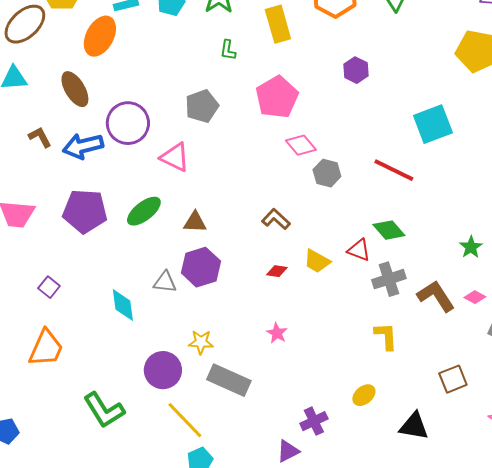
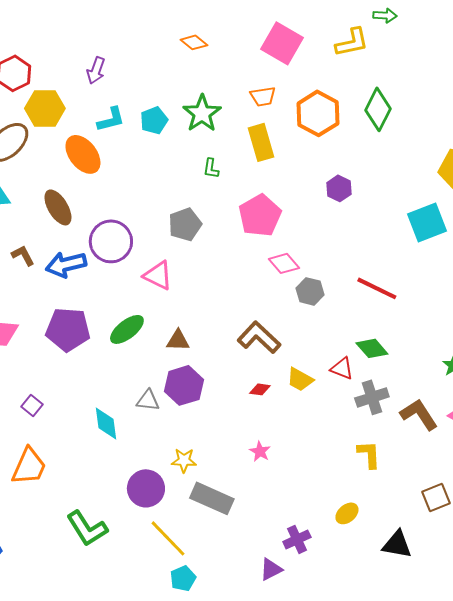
orange ellipse: (100, 36) -> (83, 154), turned -66
cyan square: (433, 124) -> (427, 222), moved
brown L-shape: (276, 219) -> (259, 337), size x1.5

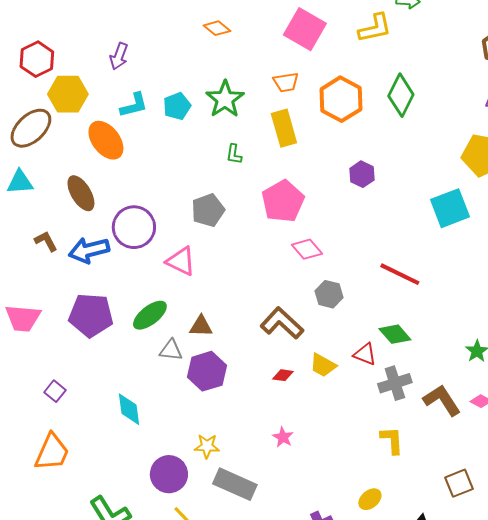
gray hexagon: (310, 291) -> (329, 294), moved
gray triangle: (148, 400) -> (171, 350), moved

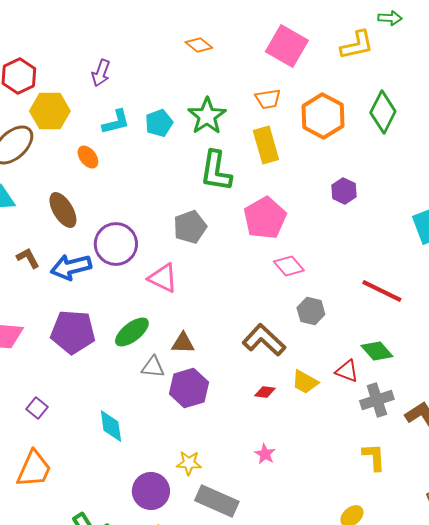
orange ellipse: (106, 140) -> (88, 157), size x0.6
green L-shape: (234, 154) -> (216, 171), size x2.0

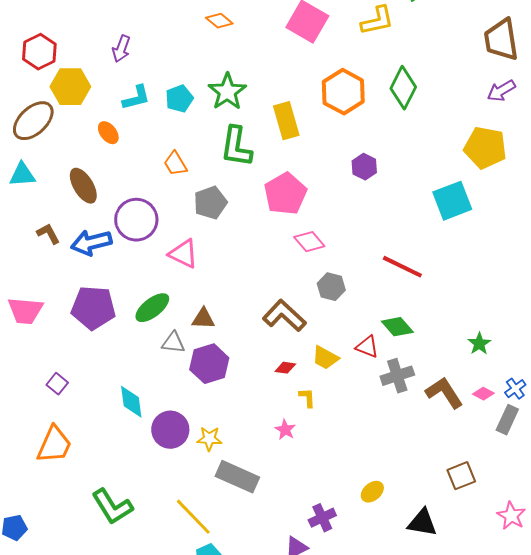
orange trapezoid: (268, 99) -> (175, 164), moved, turned 68
yellow L-shape: (374, 457) -> (307, 398), moved, size x0.7
purple circle: (151, 491) -> (170, 430), moved

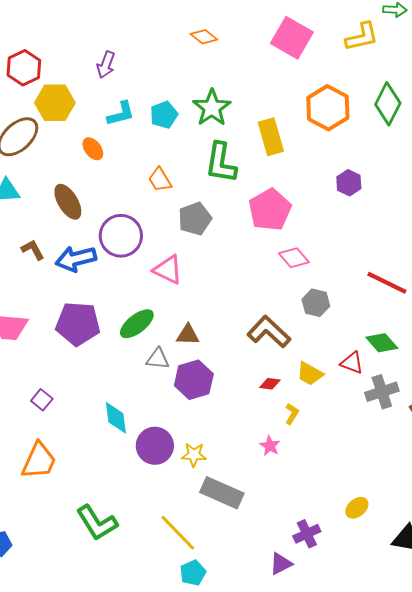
yellow L-shape: (307, 398) -> (292, 414), turned 35

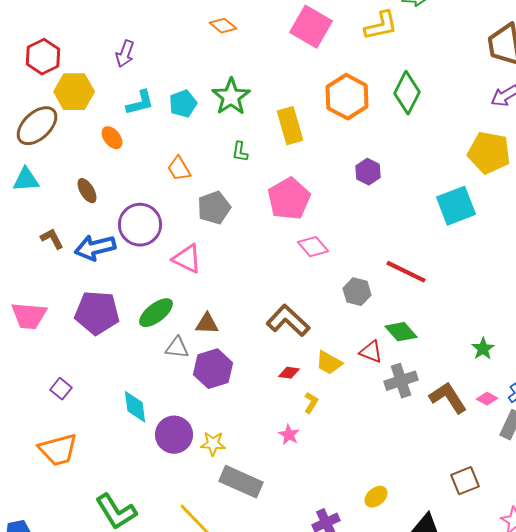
green L-shape: (221, 163) -> (240, 152), size x0.5
brown ellipse: (68, 202) -> (87, 191), size x0.7
gray hexagon: (316, 303) -> (357, 292), moved
orange trapezoid: (39, 461) -> (58, 450), turned 51

